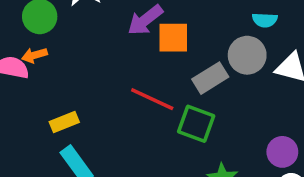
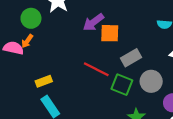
orange arrow: (34, 55) -> (27, 41), turned -40
gray circle: (247, 55) -> (151, 81), moved

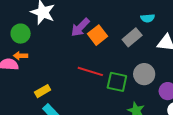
orange square: (110, 33) -> (97, 35), turned -30
orange arrow: (27, 41) -> (21, 56), turned 64
gray rectangle: (131, 58) -> (132, 37), moved

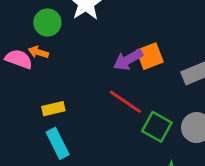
purple arrow: (80, 27) -> (128, 60), moved

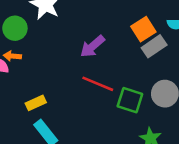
orange square: (150, 56) -> (143, 29), moved

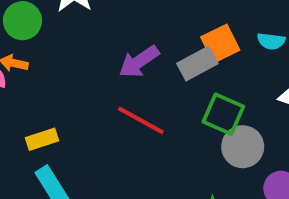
gray rectangle: (154, 46) -> (197, 64), moved
green square: (130, 100) -> (223, 114), moved

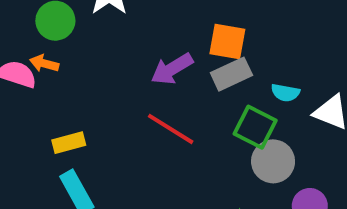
cyan semicircle: (271, 41) -> (285, 93), moved
orange square: (220, 44) -> (227, 41), moved, turned 33

